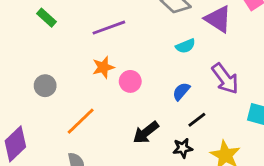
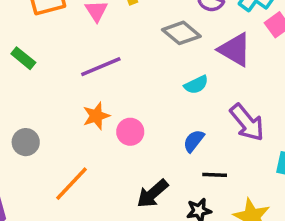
black line: (197, 120) -> (215, 175), turned 42

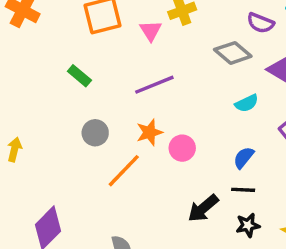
gray circle: (26, 142) -> (95, 133), moved
black line: (215, 175) -> (243, 190), moved
orange line: (72, 184) -> (124, 171), moved

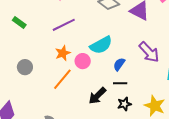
cyan semicircle: (247, 103) -> (101, 45), moved, size x1.6
gray circle: (95, 133) -> (25, 67), moved
orange line: (124, 171) -> (62, 79), moved

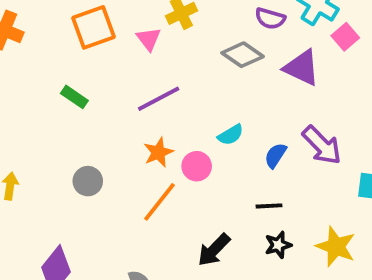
cyan semicircle: (101, 45) -> (231, 135), size x0.6
blue semicircle: (119, 64) -> (275, 155), moved
black arrow: (97, 96) -> (214, 250), moved

